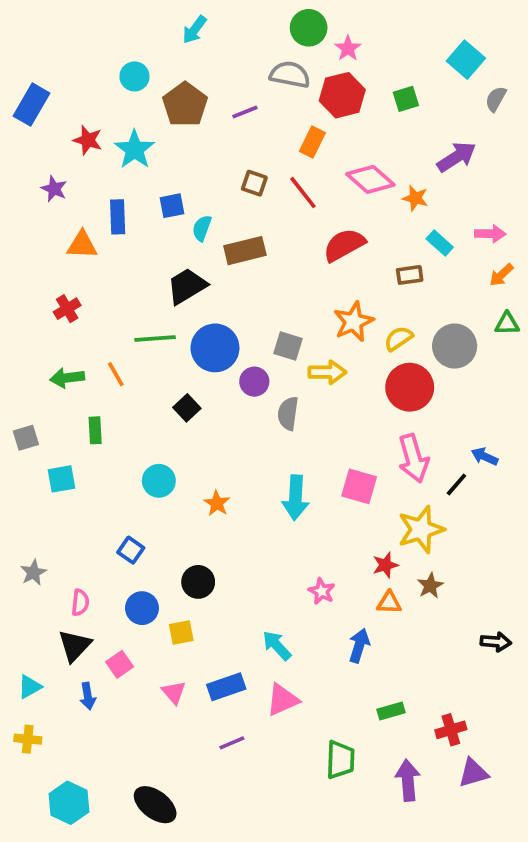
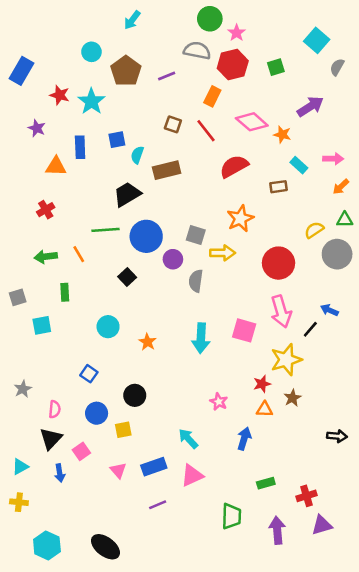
yellow semicircle: (398, 339) -> (314, 230), moved
gray circle: (455, 346) -> (337, 254), moved

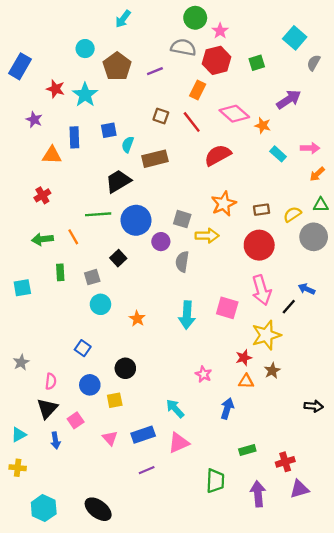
brown rectangle: (279, 187) -> (262, 210), moved
gray square: (18, 297) -> (92, 277), moved
cyan square: (42, 325) -> (22, 288), moved

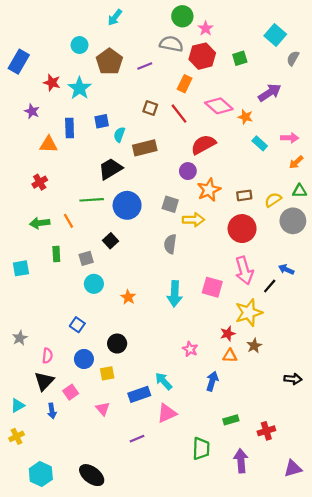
purple circle: (161, 242) -> (188, 171), moved
blue rectangle: (143, 435) -> (139, 394), moved
yellow cross: (18, 468) -> (16, 436), turned -32
purple triangle: (299, 489) -> (293, 468), moved

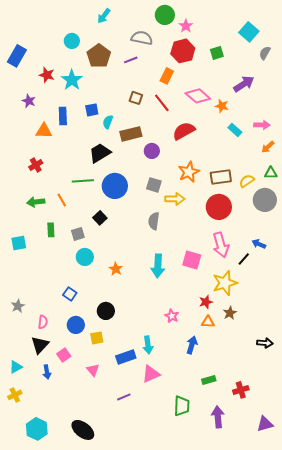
gray semicircle: (171, 44) -> (142, 38), moved
purple circle: (188, 171) -> (152, 151), moved
brown rectangle: (244, 195) -> (221, 177), size x1.5
cyan arrow: (164, 381) -> (148, 345), turned -144

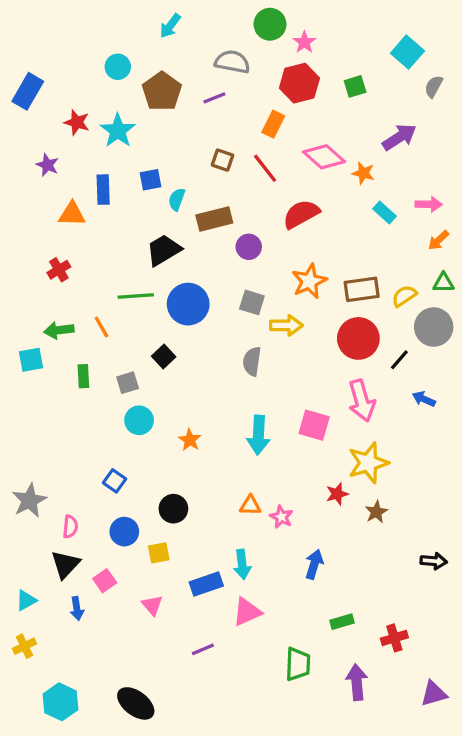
cyan square: (19, 243) -> (31, 360), moved
black line: (244, 259) -> (399, 360), moved
gray star: (18, 306) -> (29, 500), size x1.5
orange triangle: (208, 322) -> (250, 505), moved

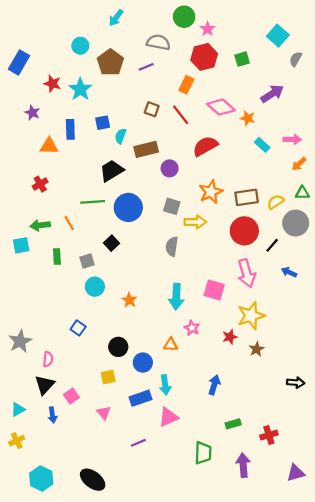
pink star: (281, 517) -> (192, 328), moved
blue circle: (124, 532) -> (143, 363), moved

